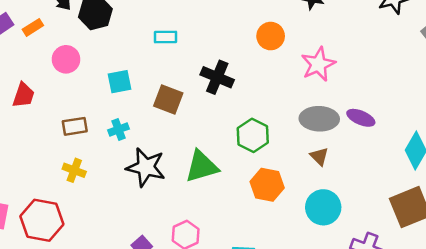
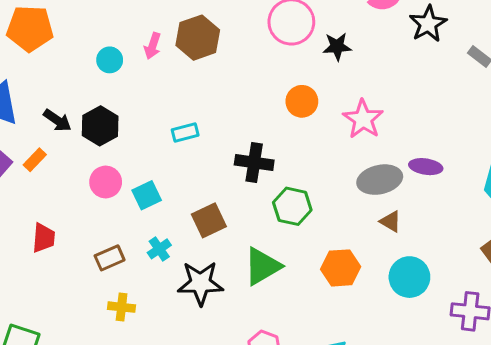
pink circle: (66, 59) -> (106, 182), moved
brown square: (168, 100) -> (209, 220), moved, turned -32
green hexagon: (253, 135) -> (292, 206), moved

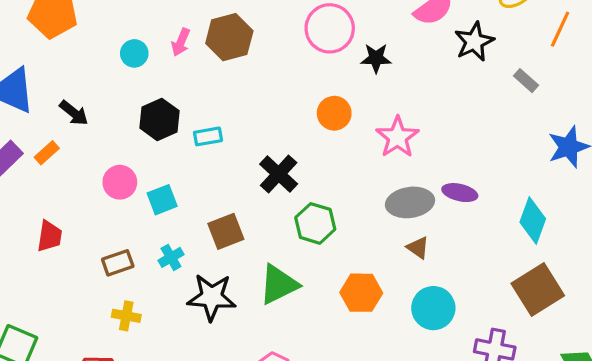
black hexagon: (100, 126) -> (160, 119), moved
black cross: (254, 163) -> (279, 174), turned 30

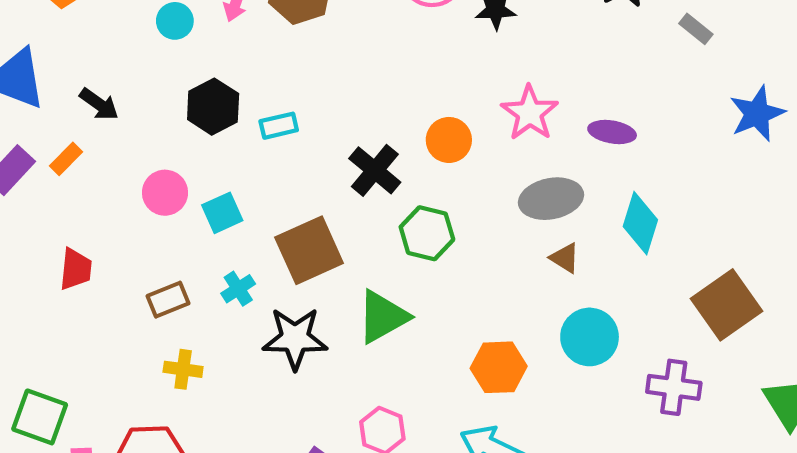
orange circle: (334, 113) -> (449, 140), moved
purple ellipse: (460, 193) -> (612, 132), moved
cyan diamond: (533, 220) -> (640, 223), moved
brown square: (226, 231) -> (309, 250), size x1.4
orange hexagon: (361, 293) -> (499, 367), moved

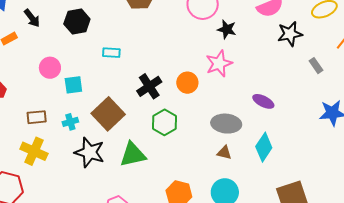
black hexagon: (213, 107) -> (77, 22), moved
pink star: (530, 113) -> (219, 64), moved
brown square: (309, 250) -> (108, 114), turned -36
brown triangle: (565, 258) -> (224, 153), turned -35
yellow cross: (183, 369) -> (34, 151), size x1.5

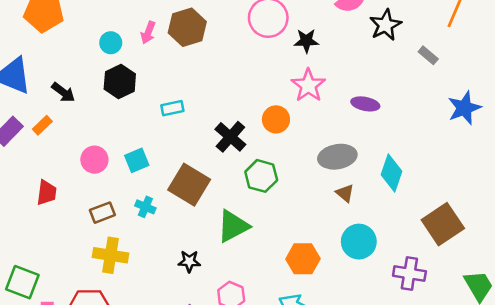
pink circle: (50, 68) -> (94, 160), moved
purple ellipse: (263, 101) -> (365, 104), moved
cyan cross: (70, 122) -> (145, 207), turned -35
black star: (90, 152) -> (189, 261), moved, size x0.6
brown triangle: (224, 153) -> (345, 193), turned 42

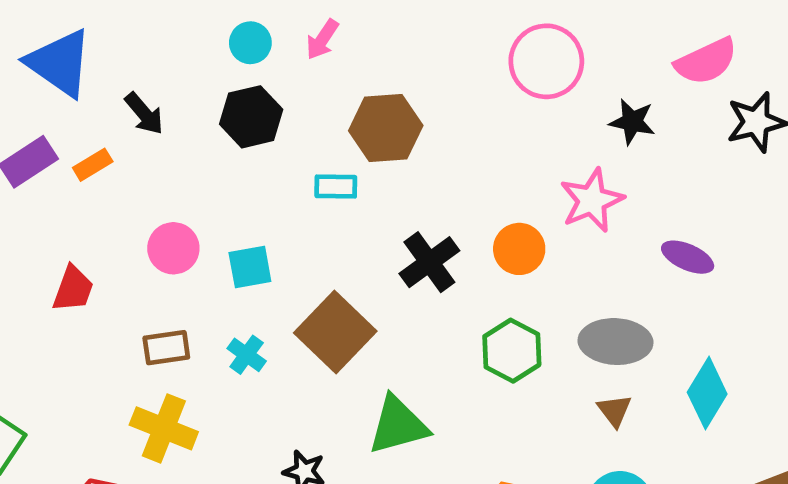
brown hexagon: (187, 27) -> (386, 128), moved
black star: (306, 41) -> (632, 122), moved
green hexagon: (261, 176) -> (512, 351), moved

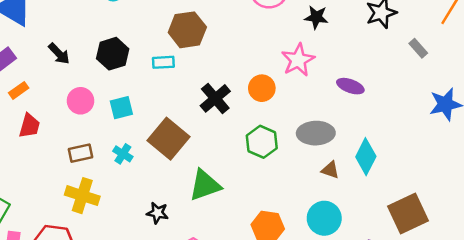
black arrow: (144, 114) -> (59, 54), moved
black hexagon: (251, 117) -> (113, 54), moved
orange rectangle: (93, 165) -> (19, 90), moved
brown triangle: (614, 411) -> (330, 170), moved, turned -30

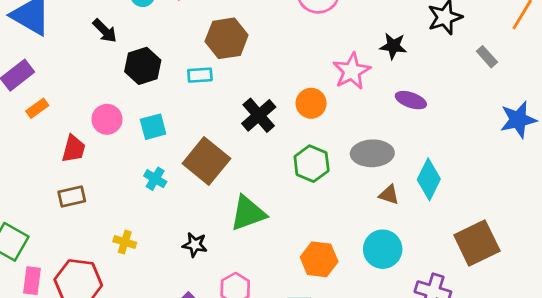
black star: (316, 17) -> (393, 46), moved
black arrow: (59, 54) -> (105, 31), moved
red trapezoid: (29, 126) -> (74, 149), moved
brown rectangle: (81, 153) -> (72, 197), moved
yellow cross: (82, 196) -> (125, 242), moved, size x0.6

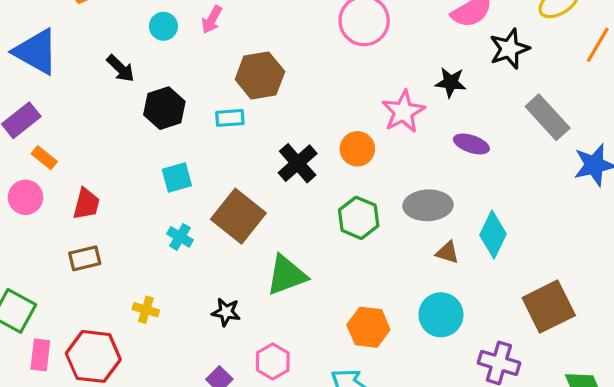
gray rectangle: (487, 57) -> (548, 117), moved, size x1.8
orange rectangle: (37, 108) -> (44, 158), turned 75
pink circle: (107, 119) -> (26, 197), moved

